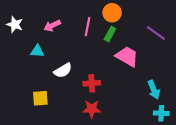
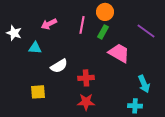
white star: (15, 24) -> (14, 33), moved
cyan cross: (161, 113) -> (135, 106), moved

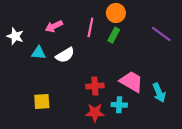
pink trapezoid: (119, 53) -> (131, 82), moved
white semicircle: (59, 66) -> (65, 55), moved
cyan cross: (135, 106) -> (119, 105), moved

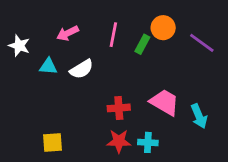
orange circle: (116, 13) -> (163, 28), moved
yellow square: (42, 101) -> (52, 142), moved
cyan cross: (119, 105) -> (148, 142), moved

